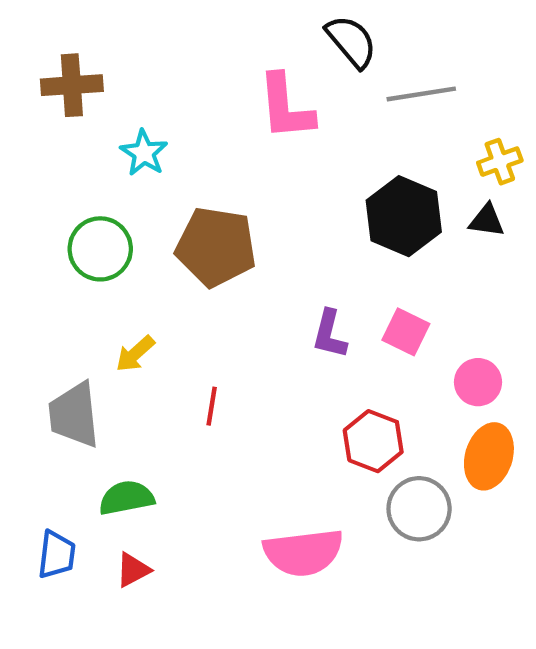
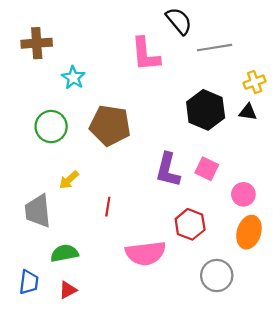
purple L-shape: (330, 334) -> (168, 170), size x1.4
gray circle: (419, 509) -> (217, 275), moved
pink semicircle: (303, 552) -> (146, 253), moved

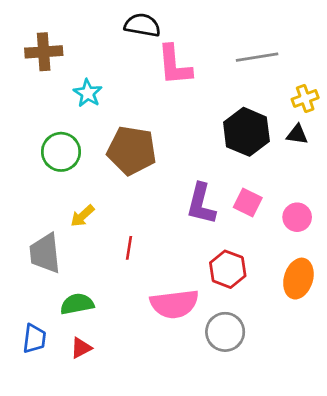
black semicircle: (179, 21) -> (142, 25), moved, turned -40
pink circle: (243, 194) -> (297, 217), moved
gray circle: (217, 275) -> (225, 332), moved

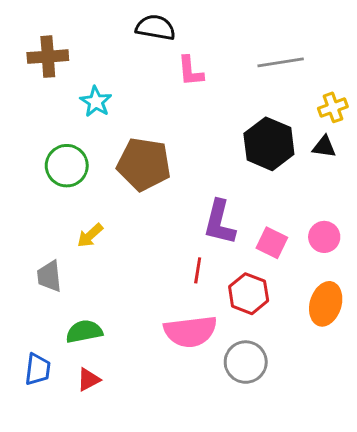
pink L-shape: (174, 65) -> (190, 71), size x0.7
pink square: (248, 203) -> (272, 243), moved
red line: (129, 248) -> (198, 270), moved
gray trapezoid: (45, 253) -> (49, 276), size x0.7

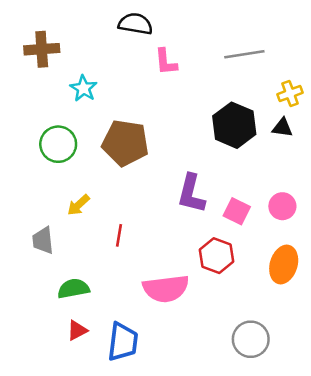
red line: (198, 270) -> (119, 235), moved
gray circle: (246, 362) -> (251, 339), moved
blue trapezoid: (38, 369) -> (123, 342), moved, size x1.4

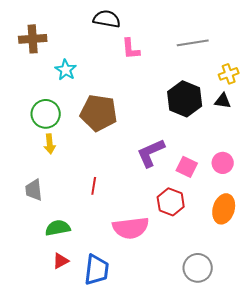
purple L-shape: (191, 194) -> (151, 153), turned 52
yellow arrow: (78, 205) -> (50, 144), moved, turned -54

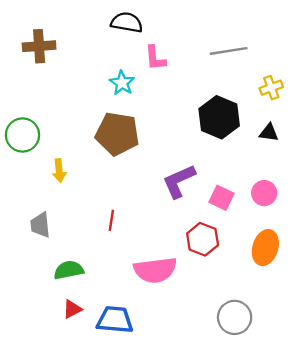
cyan star: (66, 70) -> (122, 83), moved
black triangle: (223, 101) -> (269, 133), moved
green circle: (46, 114) -> (23, 135), moved
blue trapezoid: (97, 270) -> (115, 320), turned -92

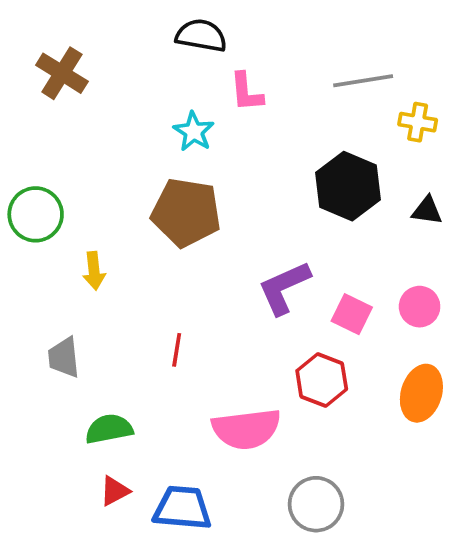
brown cross: (39, 46) -> (62, 73), turned 36
yellow cross: (271, 88) -> (418, 122), moved, turned 30
gray circle: (235, 317) -> (316, 504), moved

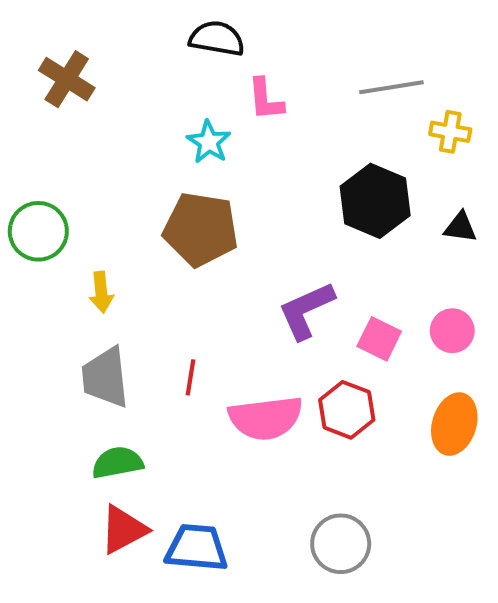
gray trapezoid: (64, 357) -> (105, 377), moved, size x1.4
pink semicircle: (246, 429) -> (266, 418), moved
red triangle: (115, 491) -> (124, 530), size x1.5

